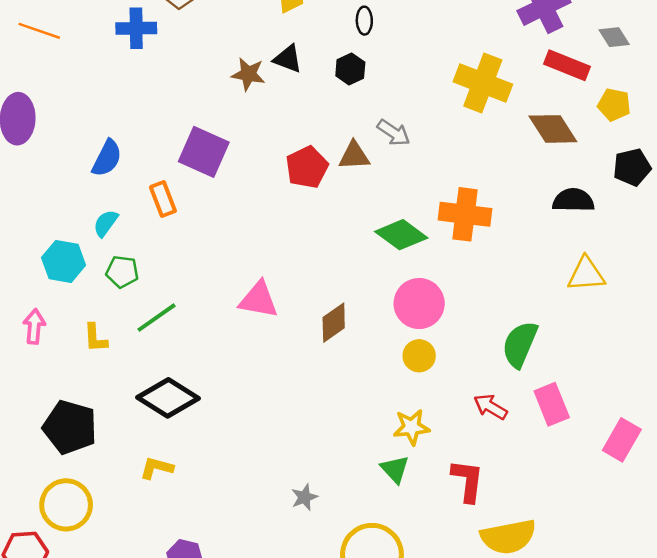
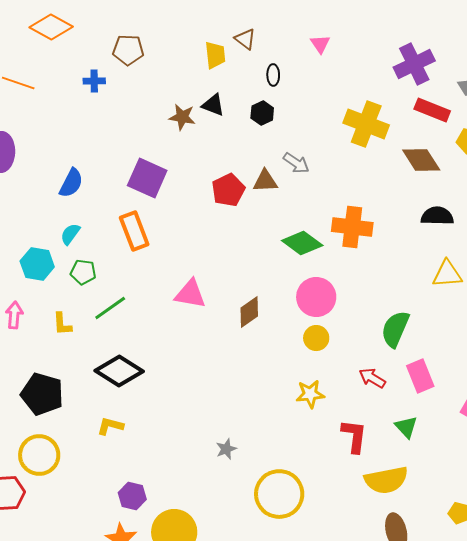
blue cross: (136, 28) -> (94, 81), size x0.7
orange rectangle: (163, 199) -> (134, 231), moved, size x1.4
green triangle: (395, 469) -> (406, 427), moved

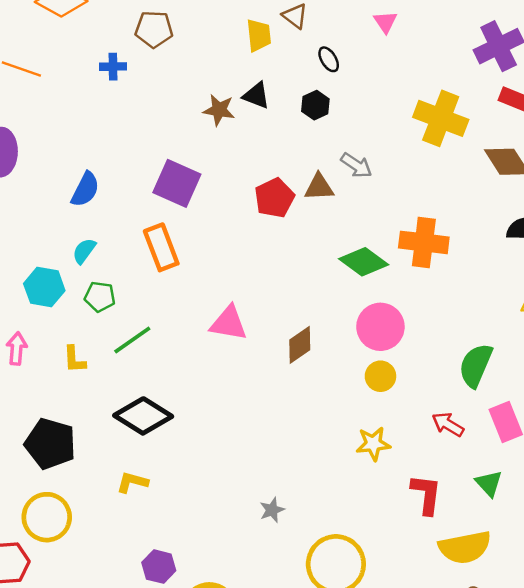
black ellipse: (273, 75) -> (329, 59), turned -30

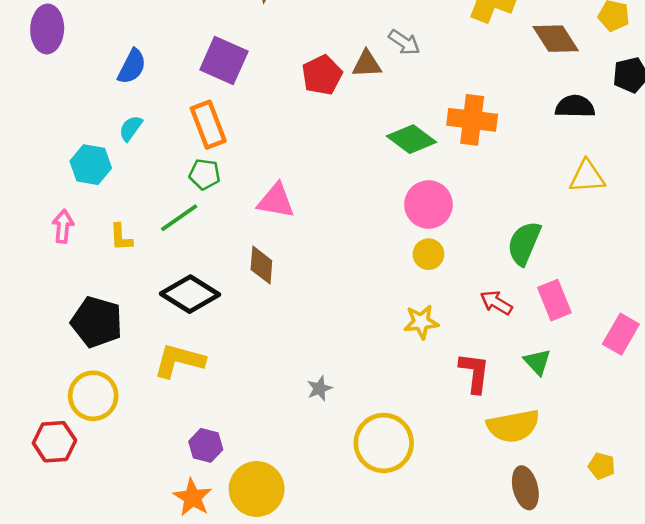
green pentagon: (100, 297) -> (205, 174), moved
brown diamond: (300, 345) -> (261, 265), moved, turned -51
yellow L-shape: (132, 482) -> (179, 361), size x1.6

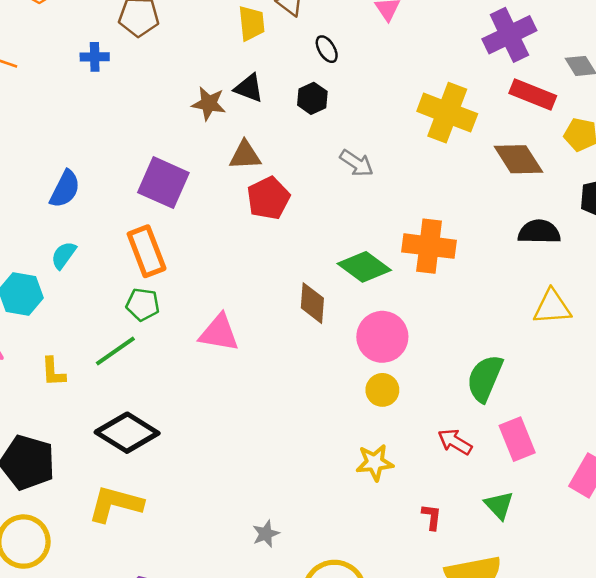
brown triangle: (367, 64) -> (245, 155), moved
brown diamond: (261, 265) -> (312, 303), moved
red L-shape: (474, 373) -> (432, 517), size x0.6

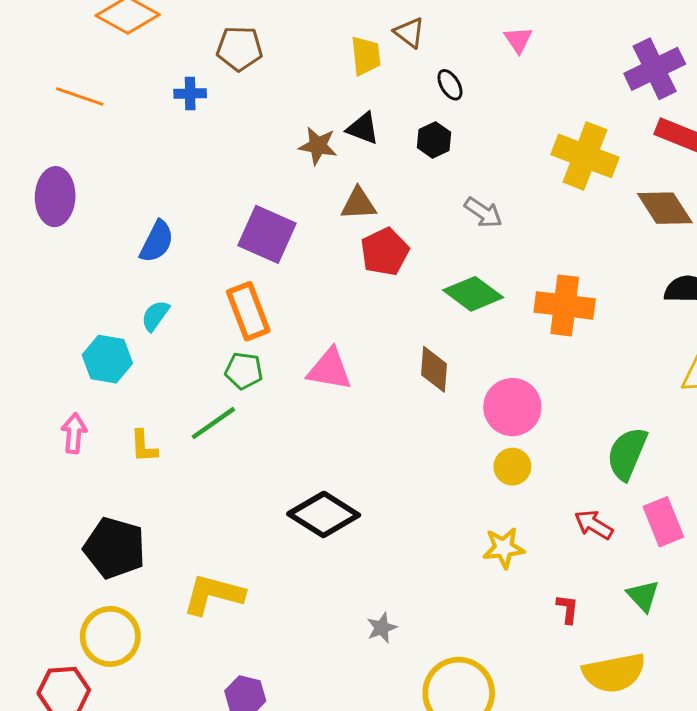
green diamond: (364, 267) -> (473, 294), moved
pink triangle: (219, 333) -> (329, 369), moved
black diamond: (127, 433) -> (324, 515), moved

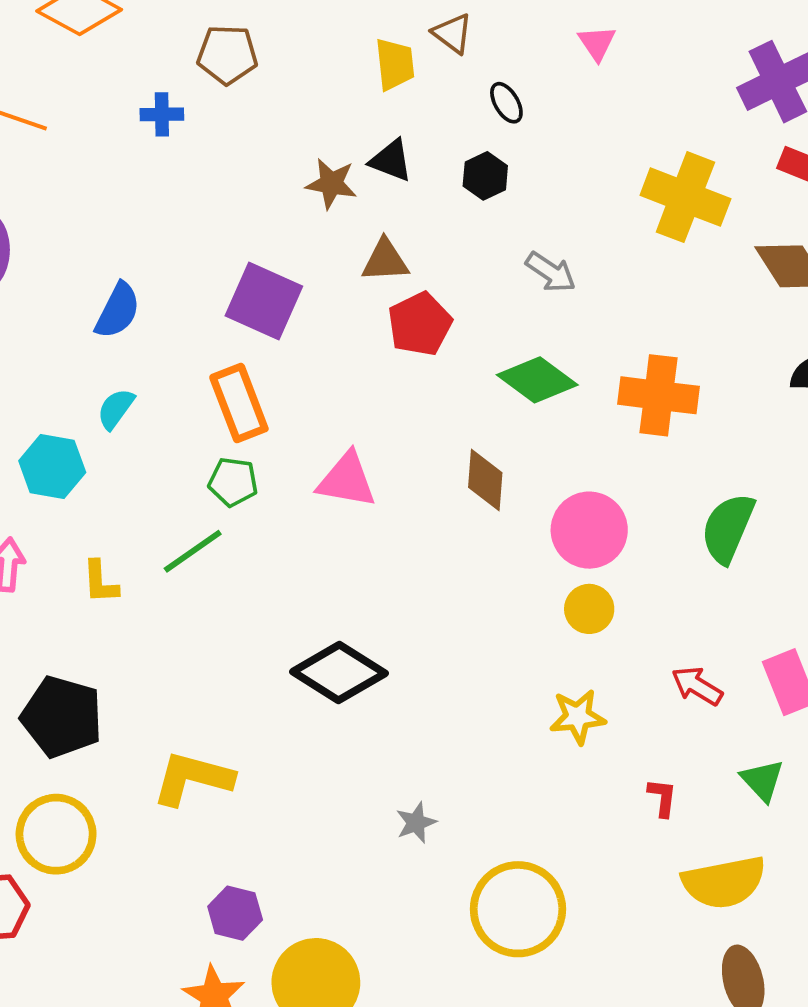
green semicircle: (627, 454) -> (728, 528), moved

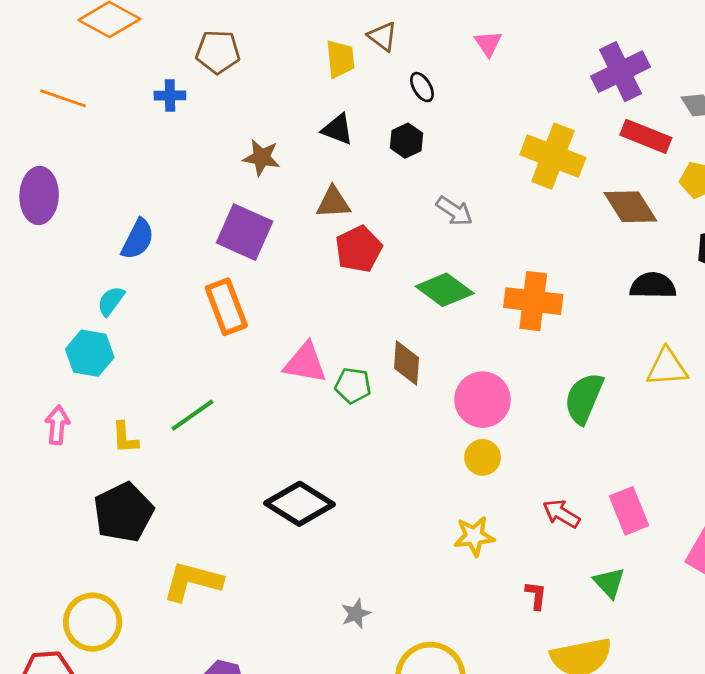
brown star: (331, 184) -> (261, 157), moved
cyan semicircle: (116, 409) -> (111, 301), moved
green pentagon: (233, 482) -> (353, 386), moved
black pentagon: (62, 717) -> (124, 512), moved, turned 30

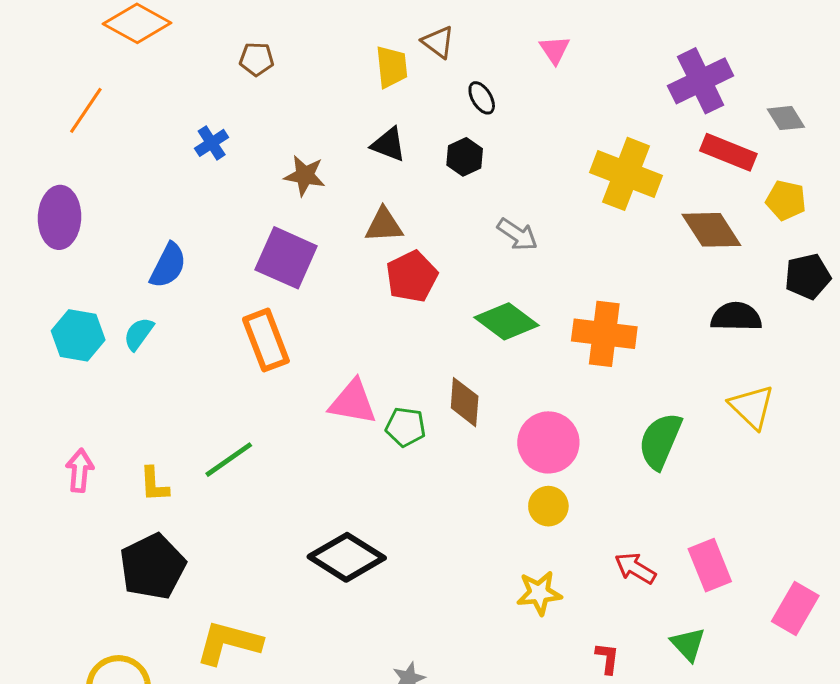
brown pentagon: (218, 52) -> (257, 59), size x0.7
blue cross: (170, 96) -> (212, 143), moved, turned -32
orange line: (63, 98) -> (86, 110), turned -75
cyan hexagon: (90, 353) -> (78, 335), moved
yellow triangle: (667, 367) -> (752, 407), turned 48

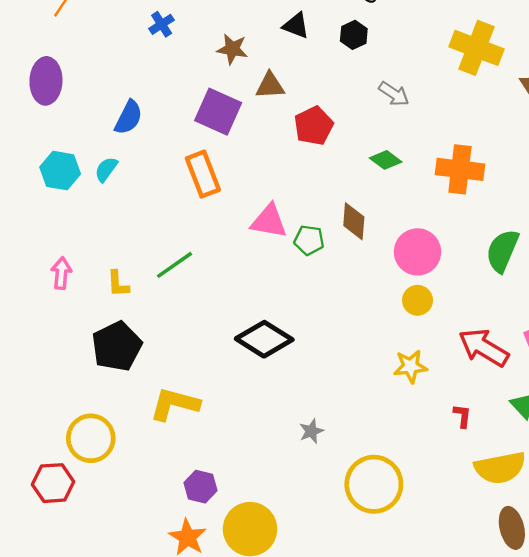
brown triangle: (384, 225) -> (270, 86), moved
green diamond: (506, 321) -> (386, 160), size x0.7
red arrow: (635, 568) -> (484, 347), size x1.6

